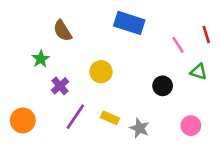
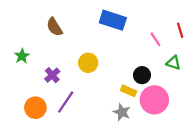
green star: (41, 59) -> (22, 56), moved
yellow rectangle: (110, 118) -> (129, 91), moved
orange circle: (23, 120) -> (35, 108), moved
pink circle: (191, 126) -> (154, 100), moved, size x1.6

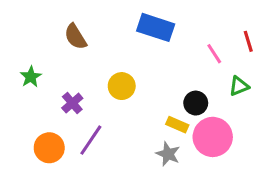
green triangle: (173, 63) -> (239, 86), turned -40

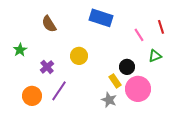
yellow rectangle: (177, 125) -> (115, 81), turned 32

